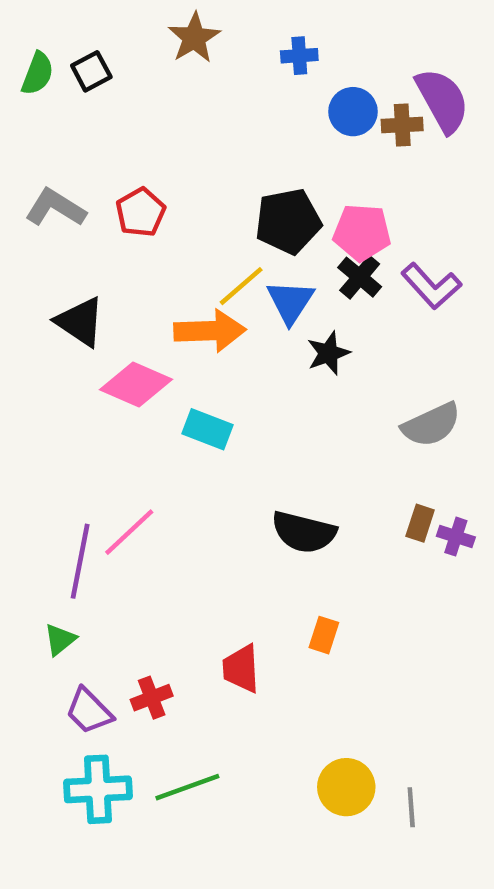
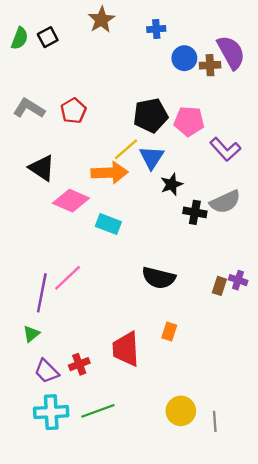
black cross: (360, 277) -> (195, 212), moved, turned -30
gray semicircle: (431, 425) -> (225, 202), moved
brown rectangle: (420, 523) -> (219, 286), moved
red trapezoid: (241, 669) -> (126, 349), size x1.4

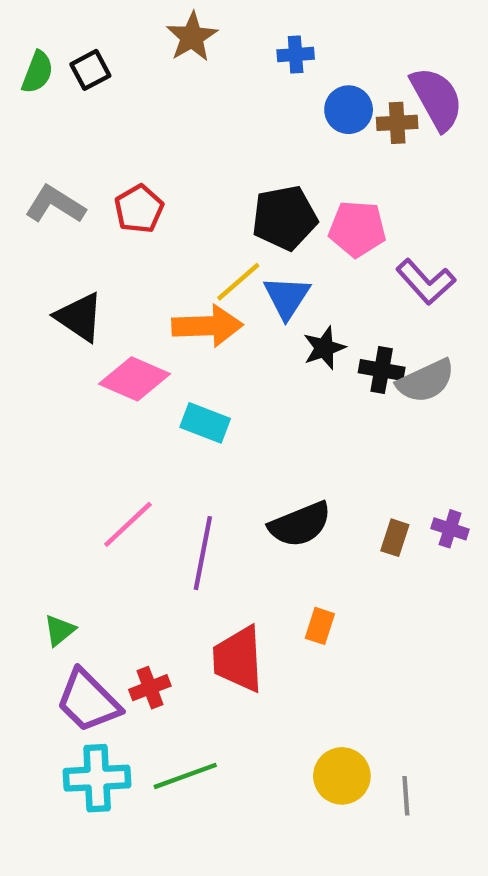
black cross: (195, 212) -> (382, 370), moved
black semicircle: (159, 278) -> (300, 524), turned -36
brown rectangle: (219, 286) -> (395, 538), moved
purple line: (42, 293) -> (203, 553), moved
purple trapezoid: (47, 371) -> (88, 701), size x1.4

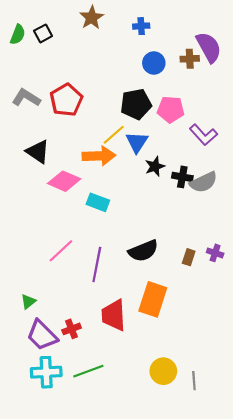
blue circle: (349, 110) -> (154, 63), moved
red pentagon: (139, 209) -> (66, 100), size x1.4
orange rectangle: (320, 626) -> (153, 299), size x2.0

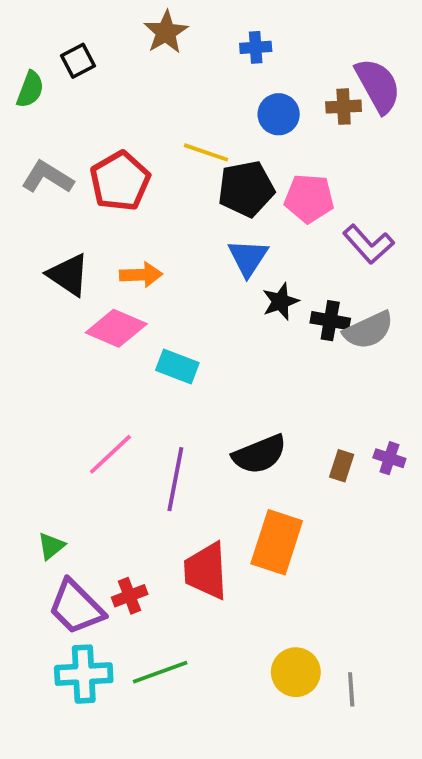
green semicircle: (18, 34) -> (30, 89), moved
yellow line: (114, 135) -> (206, 152), moved, turned 60
orange arrow: (99, 156) -> (141, 275), moved, size x0.7

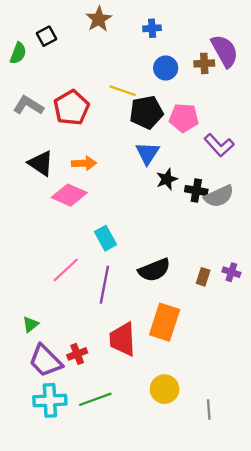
cyan rectangle: (177, 366) -> (106, 238), moved, turned 40
yellow circle: (296, 672) -> (165, 389), moved

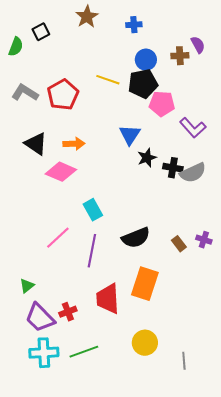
purple semicircle: (225, 51) -> (198, 45), size x0.6
black pentagon: (146, 112) -> (143, 84), moved
brown rectangle: (203, 277) -> (179, 244), turned -56

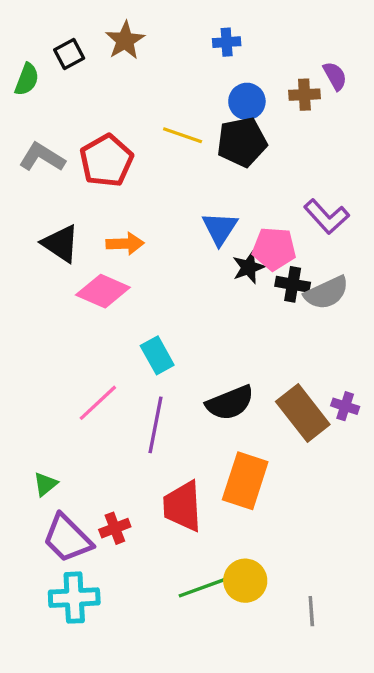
brown star: (87, 17) -> (125, 40), moved
pink pentagon: (162, 104) -> (274, 249), moved
brown rectangle: (179, 244) -> (303, 413), size x2.0
green line: (84, 352) -> (203, 587), moved

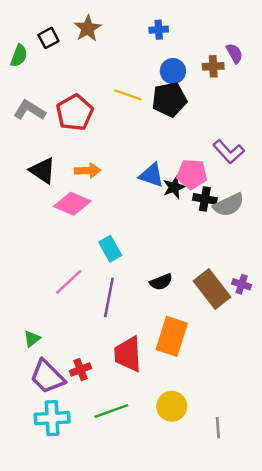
blue triangle: (220, 228) -> (152, 175), moved, turned -44
black semicircle: (230, 403) -> (161, 282), size x0.7
green line: (203, 587) -> (111, 411), moved

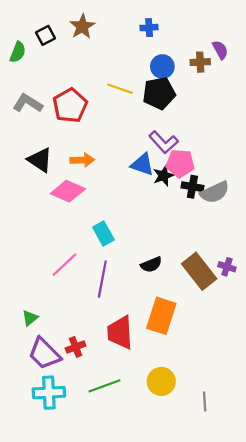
purple L-shape: (229, 152) -> (163, 142), moved

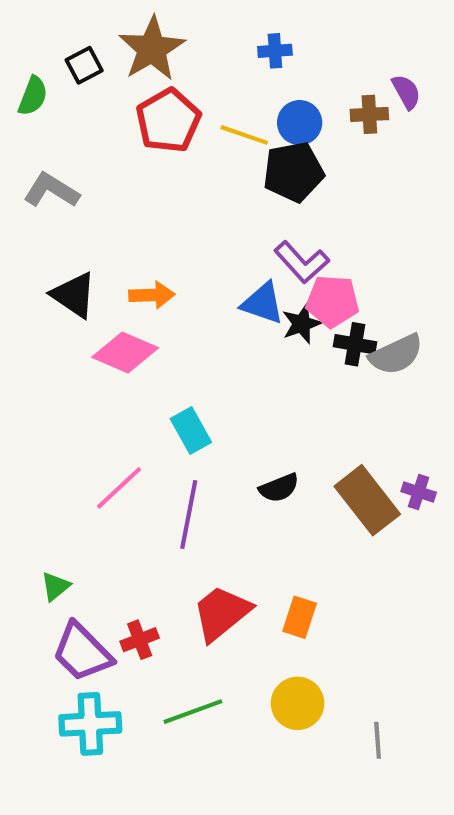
brown star: (82, 26) -> (152, 49), size x1.4
yellow line: (120, 89) -> (244, 135), moved
red pentagon: (70, 105) -> (168, 121), moved
orange rectangle: (161, 316) -> (300, 617), moved, size x0.6
red trapezoid: (120, 332) -> (222, 613), turned 54

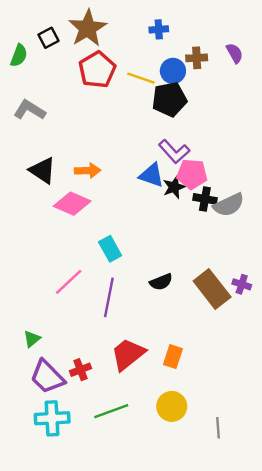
brown cross: (369, 114) -> (197, 58), moved

